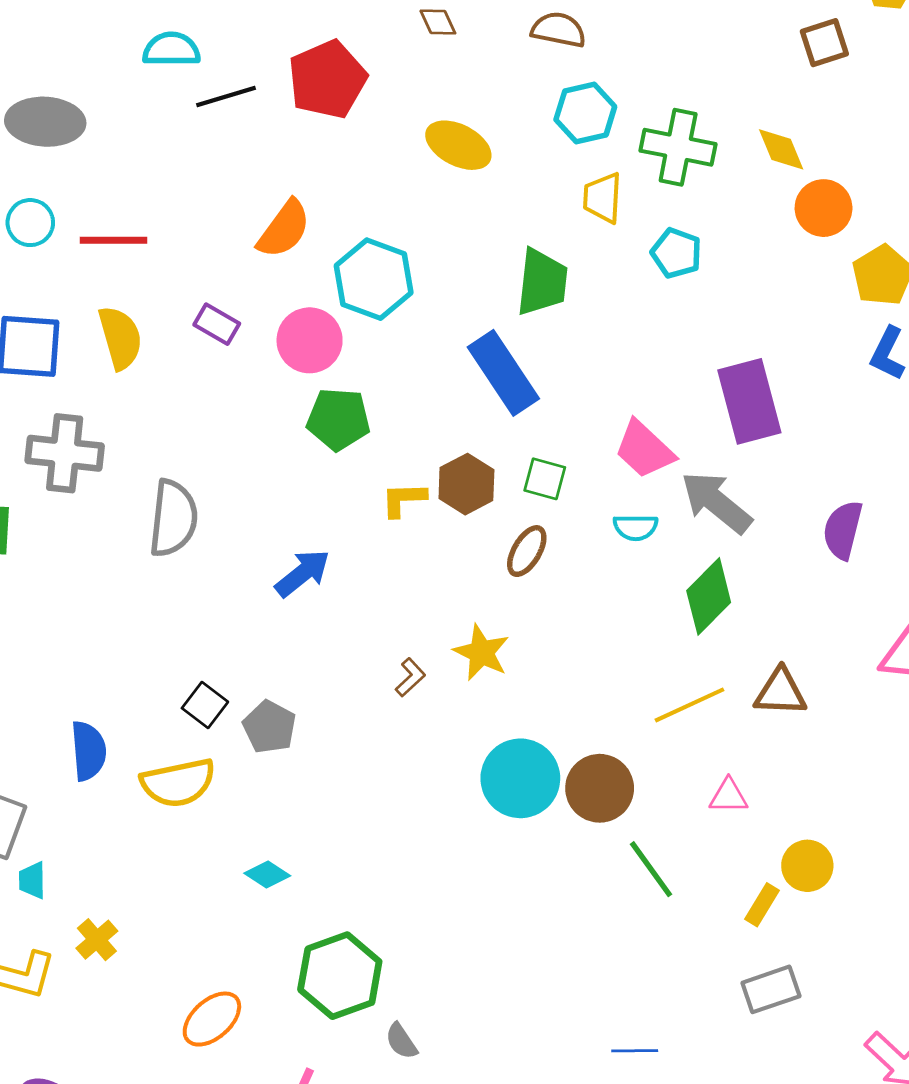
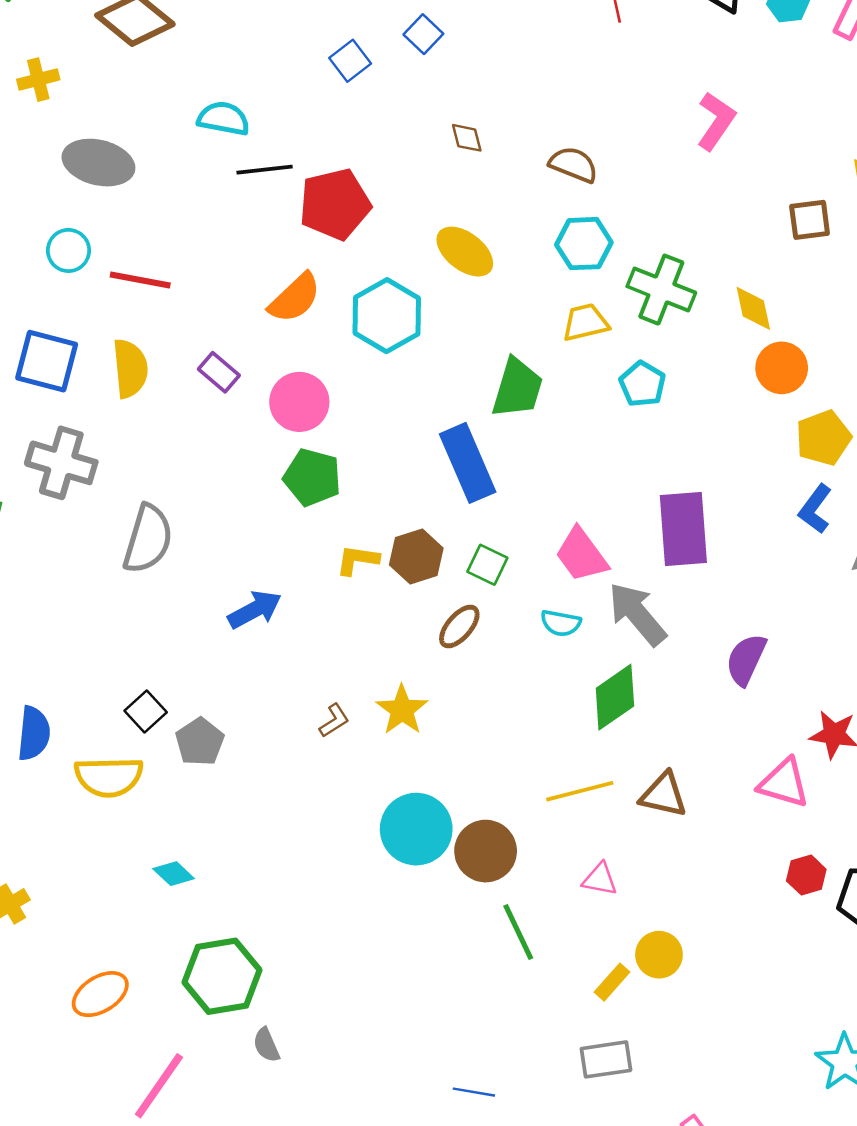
red pentagon: (327, 79) -> (335, 204), moved
yellow trapezoid: (603, 198) -> (585, 322), turned 63
cyan hexagon: (374, 279) -> (387, 316), moved

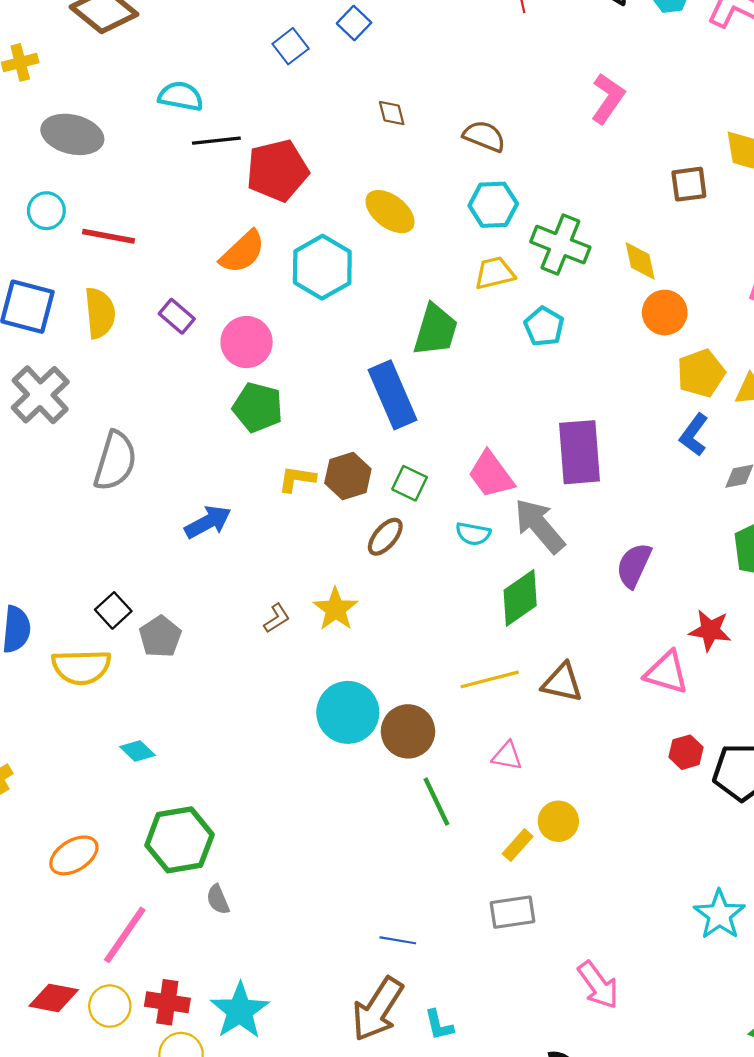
gray cross: (61, 463) -> (40, 395), turned 30

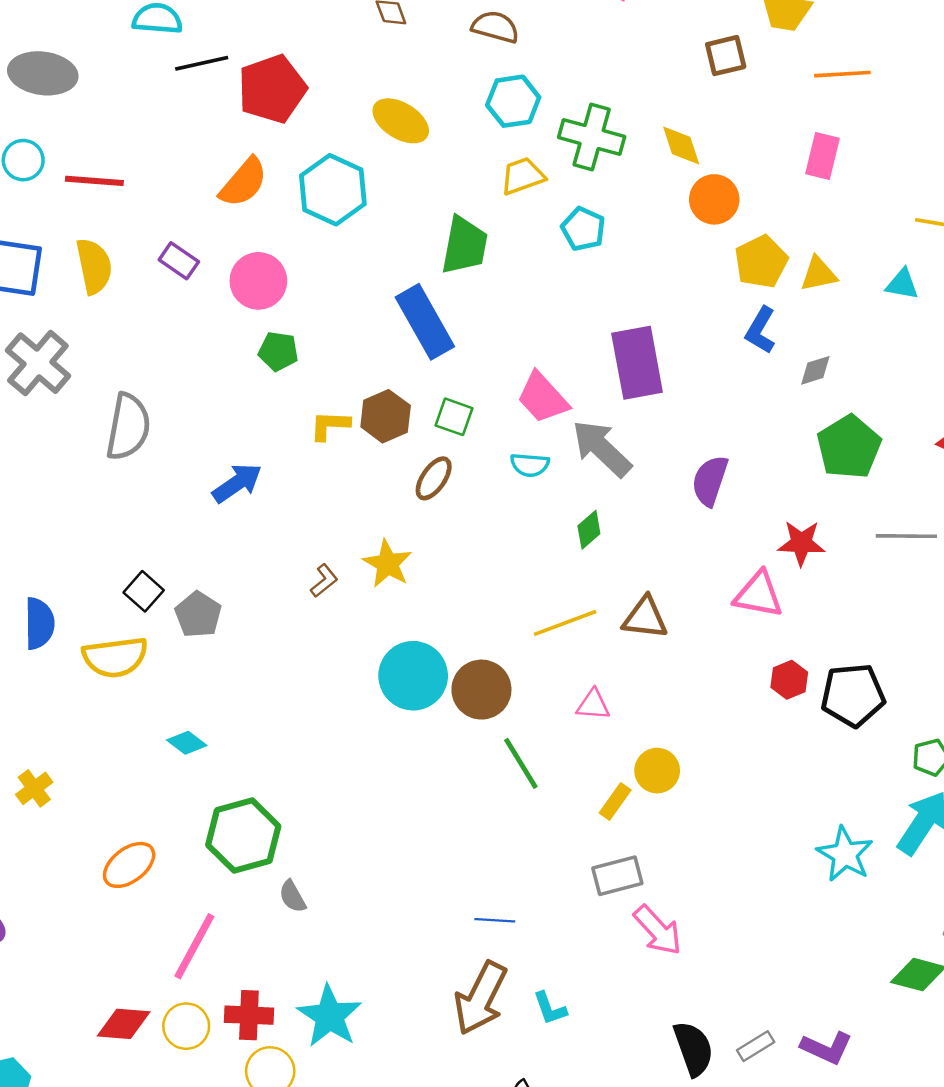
green pentagon: (258, 407) -> (278, 351), size x0.7
green diamond: (520, 598) -> (589, 530), size x0.6
pink arrow: (598, 985) -> (658, 930), moved

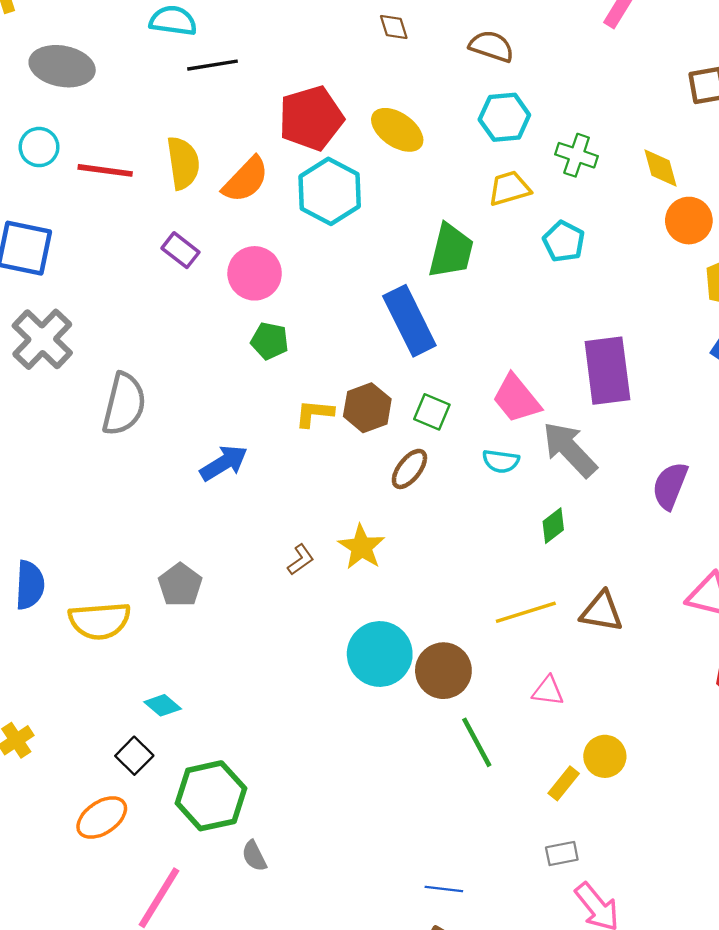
red pentagon: (272, 89) -> (311, 118), moved
green cross: (592, 137) -> (577, 155), size x0.7
yellow semicircle: (94, 266) -> (183, 163), moved
black square: (144, 591) -> (134, 756), moved
gray rectangle: (617, 876) -> (562, 853), size x0.7

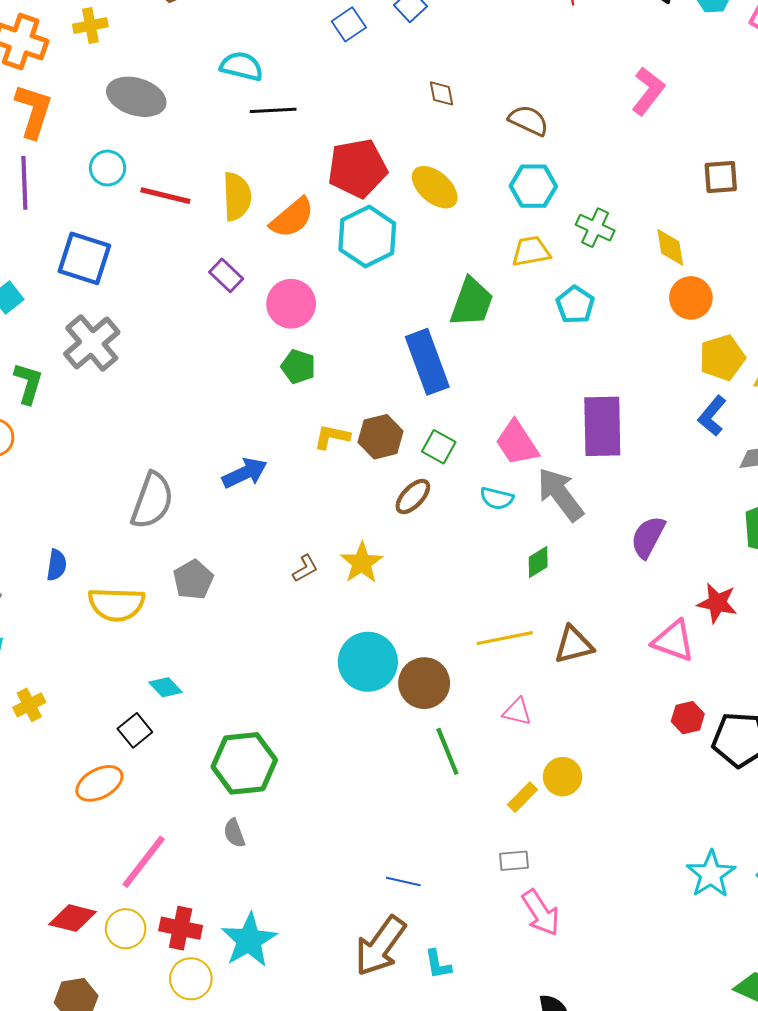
gray semicircle: (124, 404) -> (152, 501), moved
blue semicircle: (30, 585) -> (57, 565), size x0.7
brown triangle: (602, 612) -> (574, 645), turned -30
green hexagon: (211, 796) -> (244, 763), moved

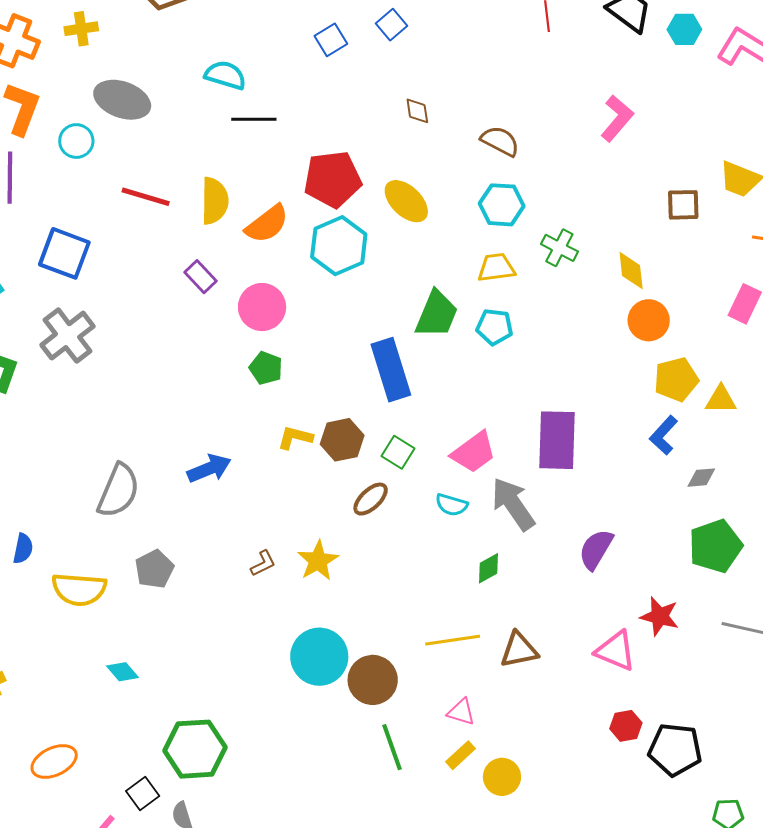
cyan circle: (108, 168) -> (76, 141), moved
cyan pentagon: (575, 305) -> (494, 327), moved, turned -30
pink trapezoid: (517, 443) -> (474, 452), turned -96
black square: (135, 730) -> (143, 794), moved
yellow rectangle: (522, 797) -> (460, 755), moved

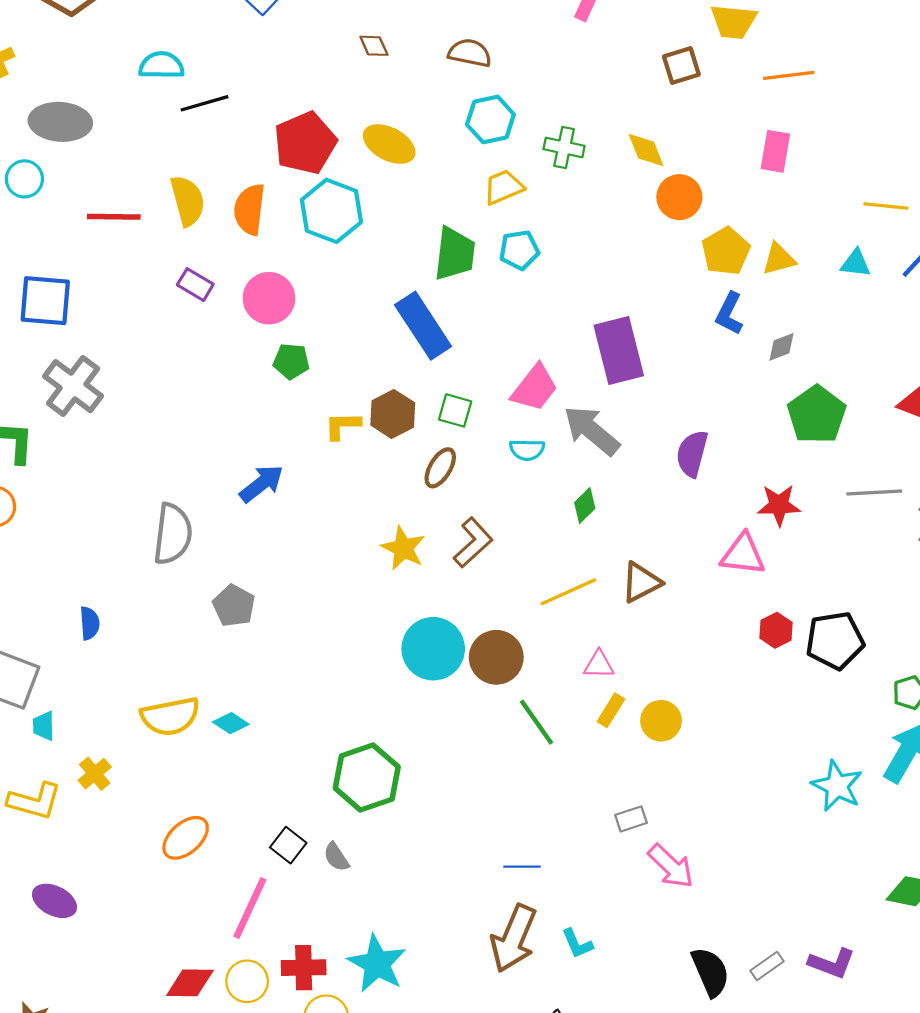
orange semicircle: (267, 224) -> (250, 209), turned 150
brown L-shape: (263, 563) -> (473, 543), moved, size x1.6
yellow semicircle: (79, 589) -> (170, 716), moved
green hexagon: (195, 749) -> (367, 778), moved

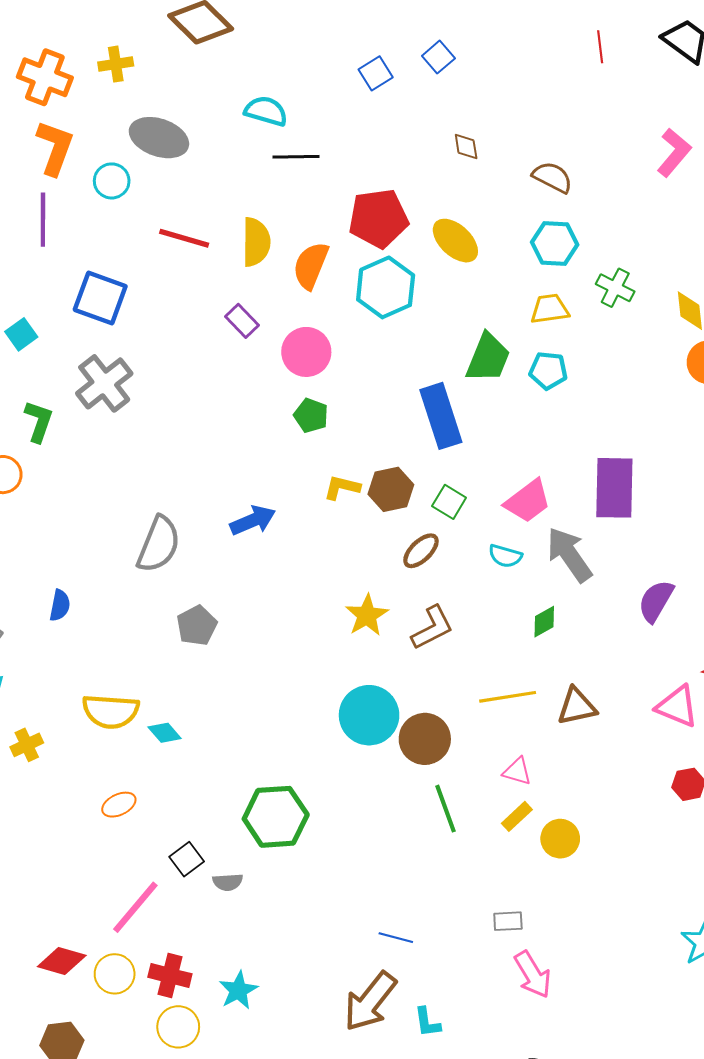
orange ellipse: (186, 838) -> (119, 805), moved, size x0.7
gray semicircle: (336, 857) -> (228, 882), turned -76
cyan star: (377, 964) -> (238, 990), size x0.7

